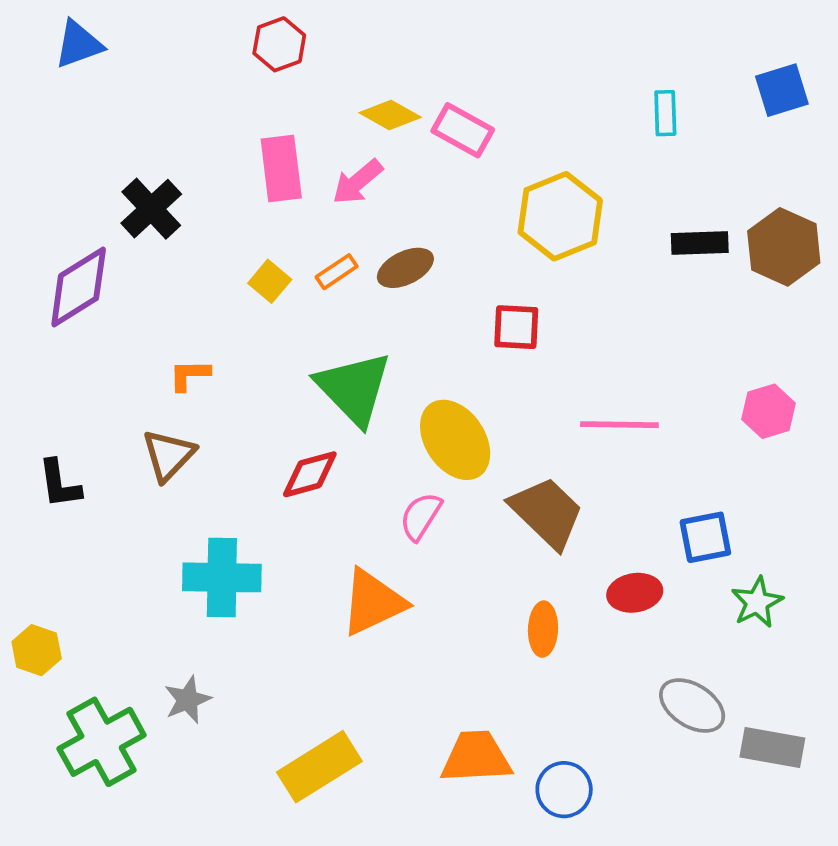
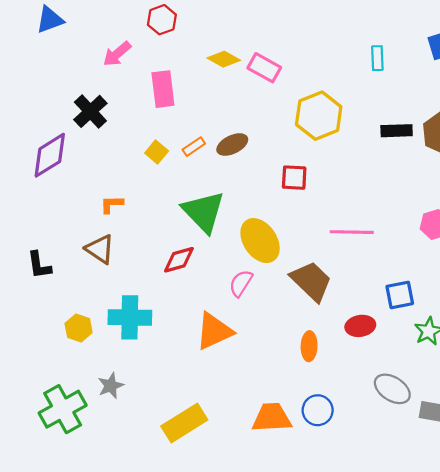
pink arrow: (358, 182) -> (117, 54), moved
brown triangle: (168, 455) -> (100, 249), turned -40
yellow hexagon: (37, 650) -> (79, 328), moved
blue circle: (564, 790) -> (318, 410), moved

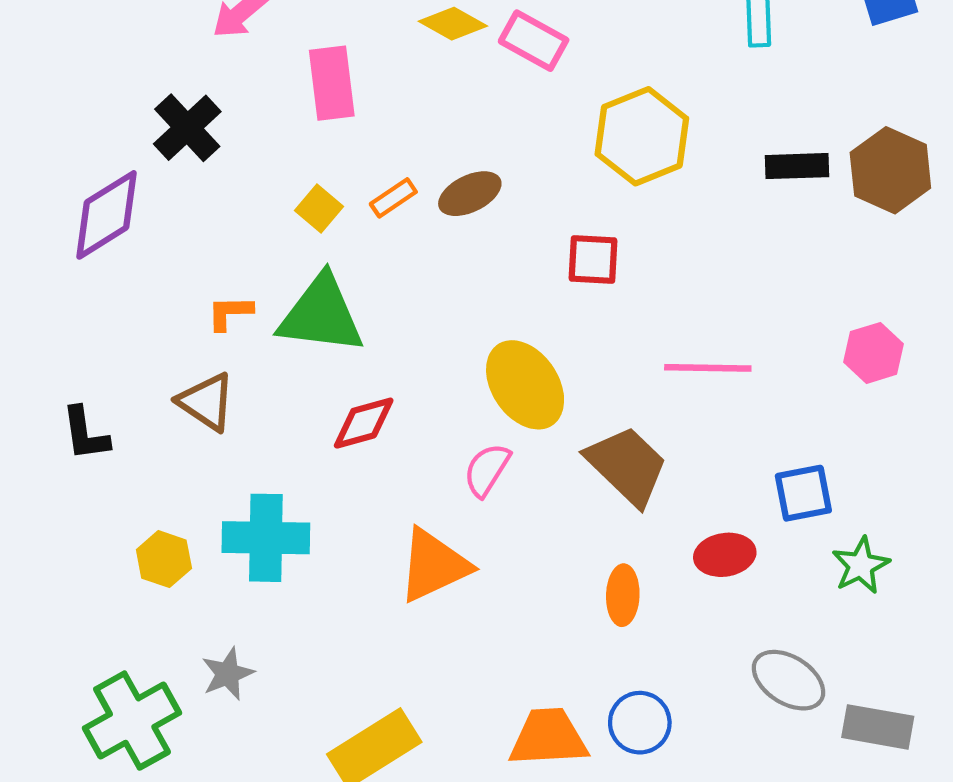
green triangle: (203, 212) -> (321, 315), moved, turned -39

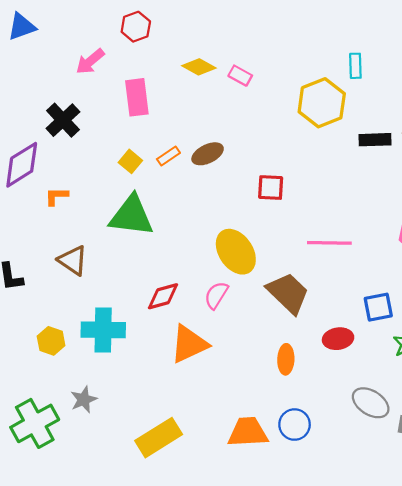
pink rectangle: (534, 41) -> (240, 76), size x0.7
yellow hexagon: (642, 136) -> (322, 103), moved
orange L-shape: (230, 313) -> (56, 196), moved
red diamond: (364, 423) -> (163, 296), moved

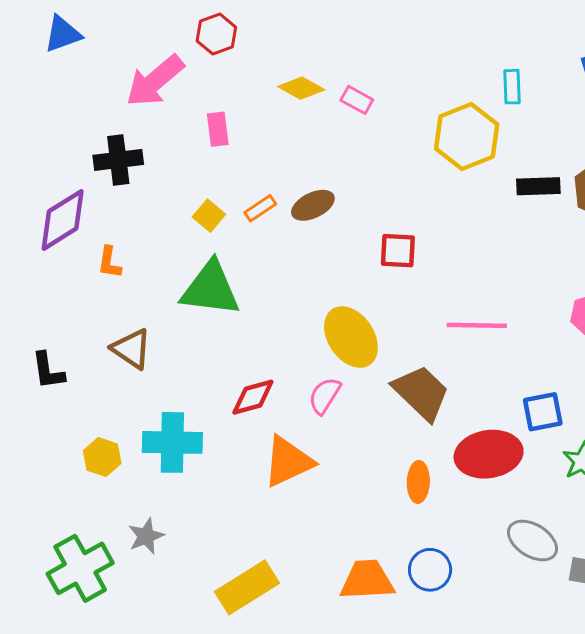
pink arrow: (90, 61) -> (155, 81), size x1.5
pink rectangle: (137, 97) -> (218, 129), size x0.7
black cross: (63, 120) -> (118, 160), turned 36
orange L-shape: (56, 196) -> (109, 262), turned -80
red ellipse: (338, 339) -> (489, 454), size x1.6

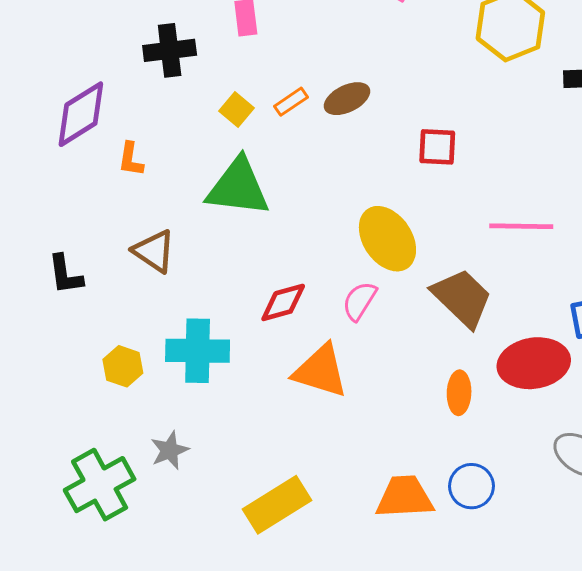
black cross: (118, 160) -> (170, 50), moved
orange triangle: (288, 461) -> (321, 371), turned 42

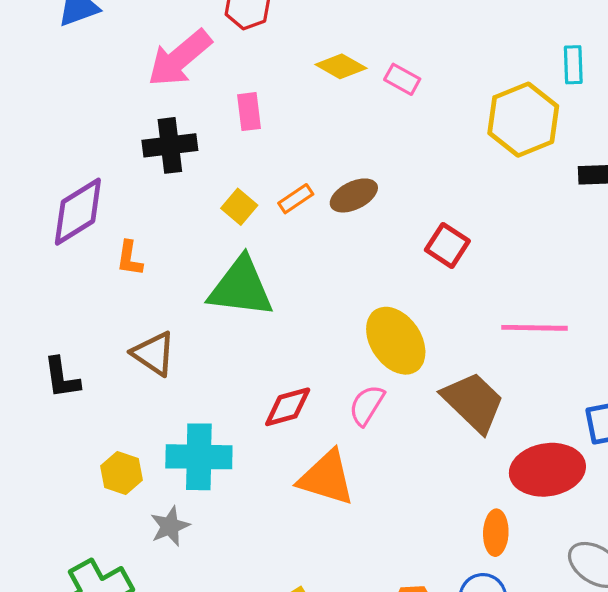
red square: (437, 147) -> (447, 245), turned 30
orange ellipse: (459, 393) -> (496, 533), moved
gray star: (170, 450) -> (170, 526), moved

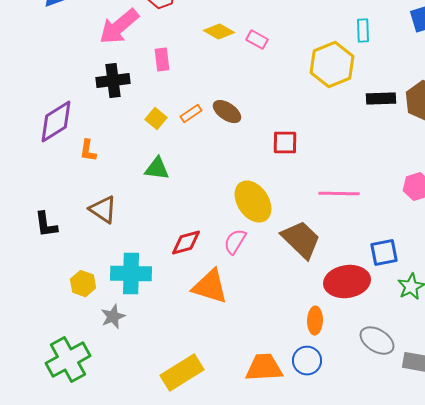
brown ellipse: (354, 195) -> (227, 112), turned 60
red square: (447, 245) -> (285, 143), turned -32
green triangle: (241, 287) -> (157, 169), size x0.6

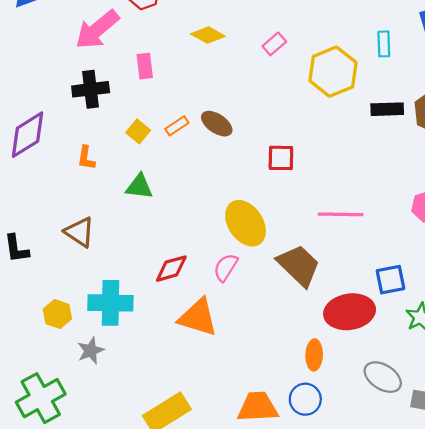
cyan rectangle: (363, 31) -> (384, 44), moved
pink rectangle: (257, 40) -> (274, 44), moved, turned -70
orange L-shape: (88, 151) -> (86, 158), moved

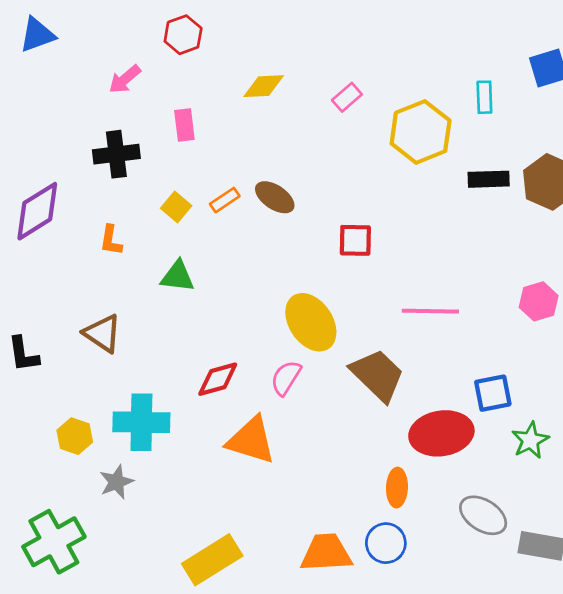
pink arrow: (97, 30) -> (125, 79), size x0.6
yellow diamond: (208, 35) -> (264, 86), turned -32

